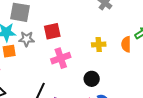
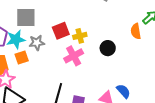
yellow cross: (99, 45) -> (80, 36), moved
black circle: (92, 79) -> (108, 48), moved

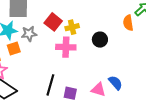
red square: (61, 31) -> (53, 22), turned -30
pink cross: (74, 56) -> (66, 47), turned 30

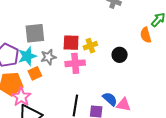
red square: (53, 22) -> (71, 43), turned -30
pink cross: (66, 47) -> (75, 63), moved
blue semicircle: (115, 83) -> (110, 99), moved

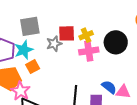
black circle: (120, 55) -> (116, 42), size x1.5
gray star: (48, 57) -> (54, 44), moved
pink cross: (75, 63) -> (89, 51), moved

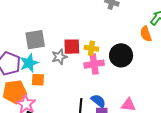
yellow cross: (86, 35) -> (91, 48), turned 32
orange square: (33, 67) -> (38, 80), turned 32
blue semicircle: (109, 87) -> (98, 101), moved

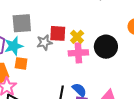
yellow cross: (91, 48) -> (77, 37), turned 32

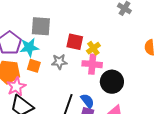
gray star: (44, 43) -> (59, 62), moved
black circle: (106, 47) -> (112, 82), moved

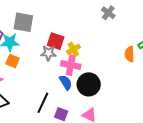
gray star: (59, 62) -> (48, 53), moved
blue semicircle: (87, 101) -> (66, 82), moved

